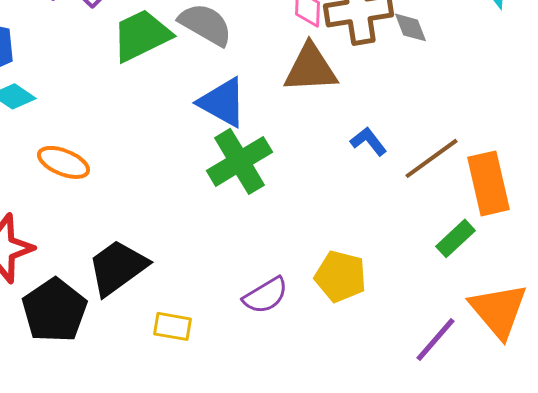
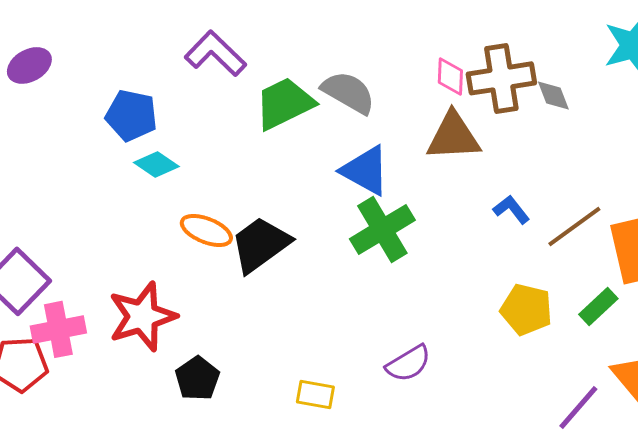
black trapezoid: (118, 267) -> (260, 244), moved
yellow pentagon: (340, 276) -> (526, 309), moved
black pentagon: (54, 310) -> (197, 378), size x0.7

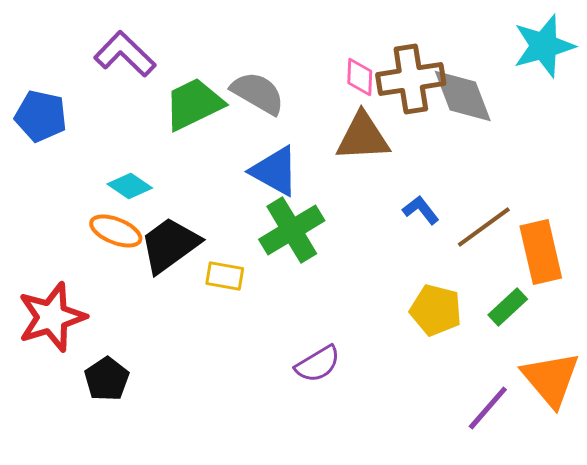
gray diamond: (553, 95) -> (463, 96), size x1.8
cyan diamond: (156, 164) -> (130, 186), moved
yellow rectangle: (315, 394) -> (225, 276), moved

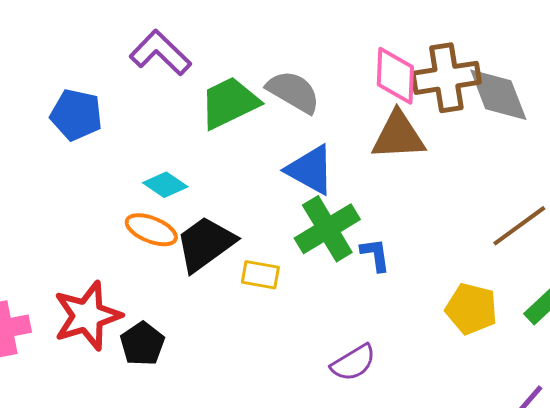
pink diamond: (360, 77) -> (395, 76), size x1.5
blue L-shape: (421, 210) -> (375, 255), moved, turned 30
black pentagon: (107, 379) -> (142, 344), moved

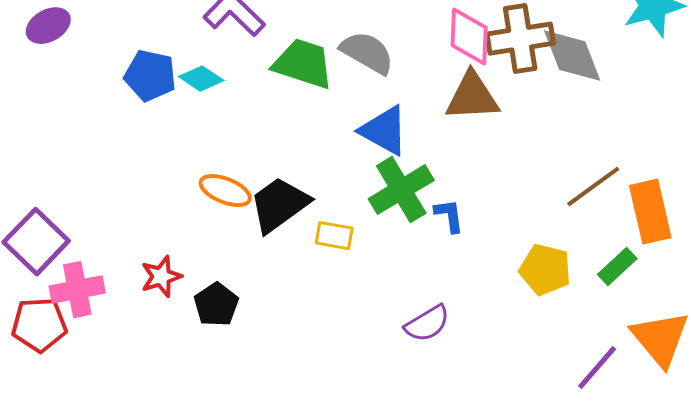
green trapezoid: (229, 103) -> (303, 64), turned 44
cyan diamond: (165, 185) -> (201, 79), moved
red star: (87, 316) -> (161, 277), size x0.6

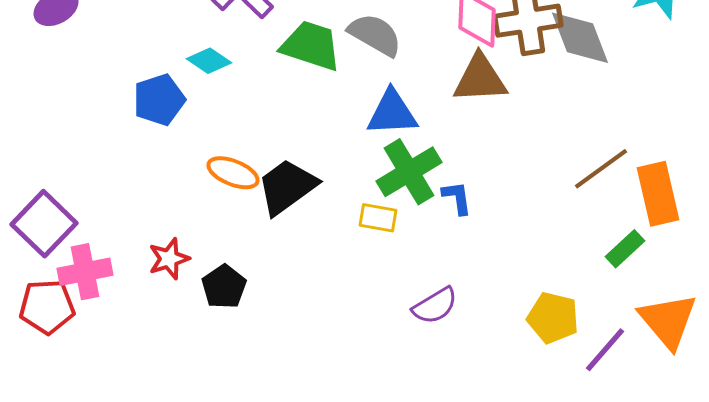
blue pentagon: (150, 76) -> (159, 100), moved, turned -30
blue triangle: (384, 131) -> (392, 113), turned -32
yellow rectangle: (334, 236) -> (378, 218), moved
yellow pentagon: (545, 270) -> (553, 318), moved

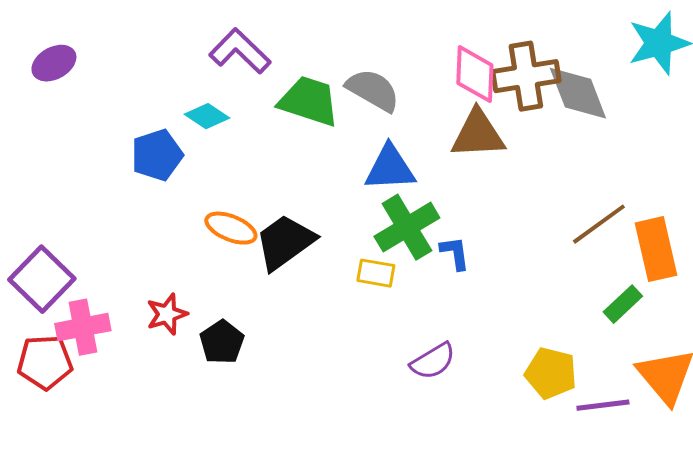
purple line: (605, 350) -> (603, 405), turned 42

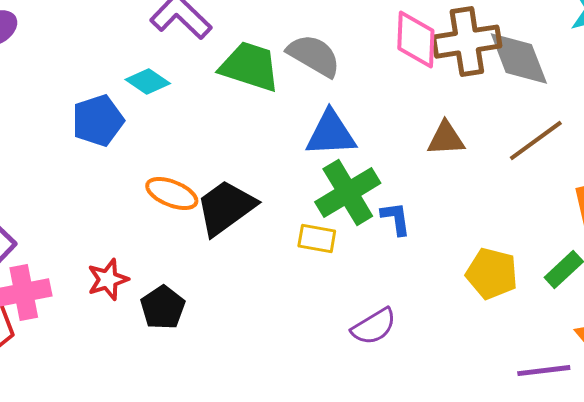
brown triangle: (478, 134) -> (446, 139), moved, size x0.7
brown line: (599, 224) -> (536, 141), moved
yellow pentagon: (551, 373) -> (492, 274), moved

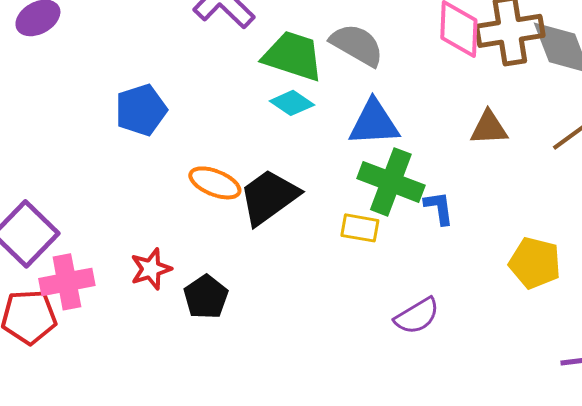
cyan diamond: (148, 82) -> (292, 103), moved
green cross: (348, 193) -> (391, 182), turned -38

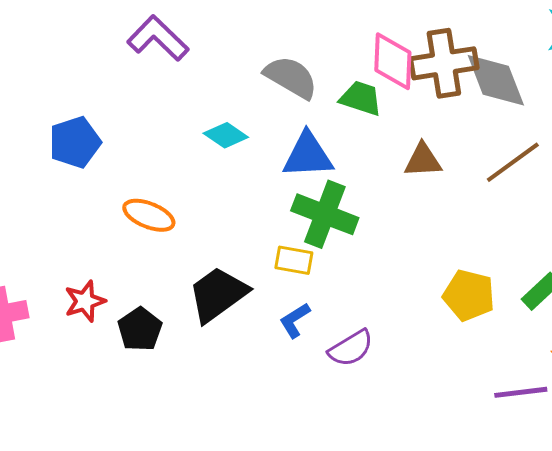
green trapezoid: (293, 56) -> (361, 98), moved, size x0.7
black trapezoid: (269, 197) -> (218, 294), moved
blue L-shape: (439, 208) -> (295, 320), moved, turned -114

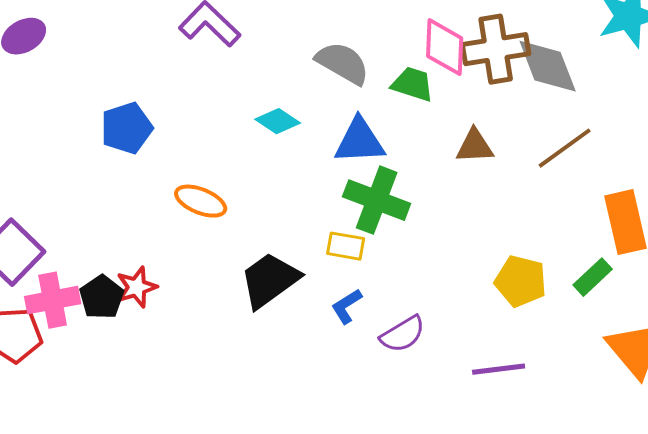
black pentagon: (140, 329) -> (102, 297), moved
purple line: (521, 392) -> (499, 369), moved

